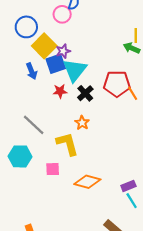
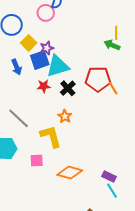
yellow square: (44, 46) -> (29, 43), size x0.7
cyan triangle: (75, 70) -> (58, 66), turned 35
purple rectangle: (128, 186) -> (109, 177), turned 48

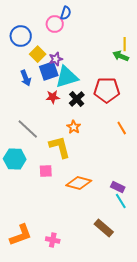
orange line: (113, 88) -> (122, 128), moved

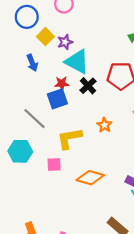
blue square: (49, 71) -> (57, 99), moved
cyan triangle: (67, 77) -> (77, 62), turned 45
orange star: (74, 127) -> (104, 125), moved
yellow L-shape: (60, 147) -> (69, 138), turned -85

